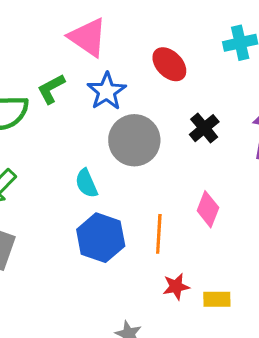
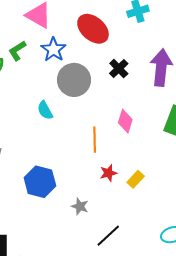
red ellipse: (169, 64) -> (93, 29), size x1.4
blue hexagon: (101, 238) -> (40, 182), moved
yellow rectangle: (217, 299) -> (136, 179), turned -42

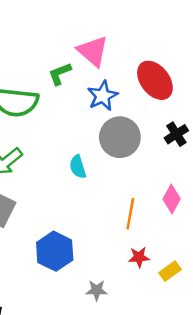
green L-shape: (17, 51) -> (60, 74), moved
gray star: (80, 206) -> (97, 290), turned -30

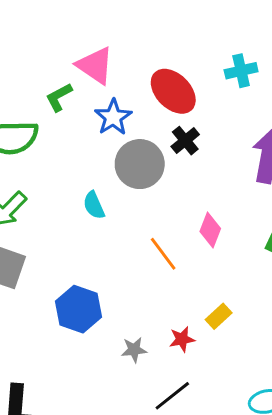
black cross: (176, 134) -> (185, 141), moved
orange line: (130, 214) -> (163, 254), turned -40
red star: (139, 257) -> (182, 339), moved

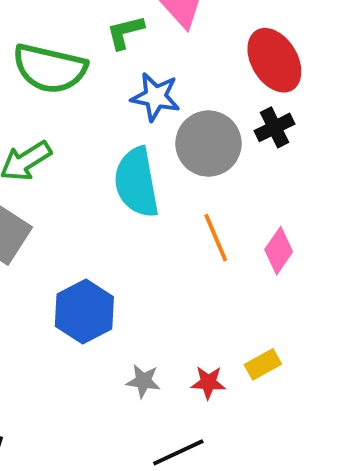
blue star: (113, 117) -> (155, 97), moved, turned 30
cyan semicircle: (94, 205) -> (137, 182), size x1.8
orange line: (163, 254) -> (216, 238), moved

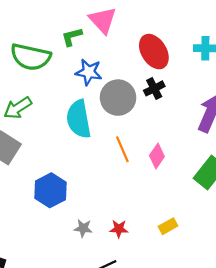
yellow rectangle: (263, 364) -> (168, 226), moved

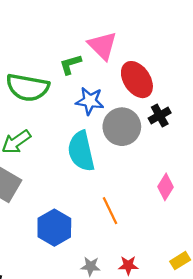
red ellipse: (154, 52) -> (137, 80), moved
orange line: (122, 149) -> (110, 211), moved

